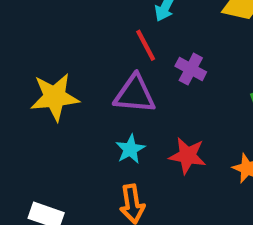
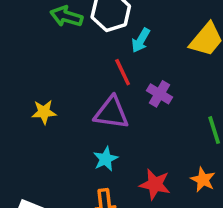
yellow star: (55, 97) -> (44, 112), size x0.6
red star: (187, 156) -> (155, 184), moved

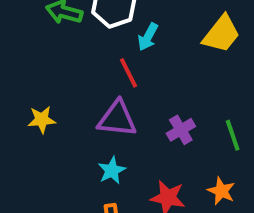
purple cross: (160, 94) -> (181, 130), moved, turned 30

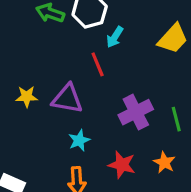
purple triangle: (117, 119) -> (67, 99), moved
purple cross: (181, 130) -> (136, 112), size x1.5

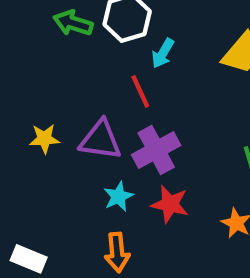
purple cross: (136, 112) -> (156, 150), moved
red star: (122, 165) -> (170, 204), moved

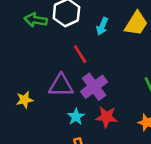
cyan arrow: (163, 53) -> (102, 26), moved
yellow star: (44, 139) -> (25, 100), moved

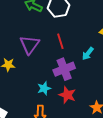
cyan arrow: (102, 26) -> (88, 54), moved
purple triangle: (61, 85) -> (29, 45), moved, turned 50

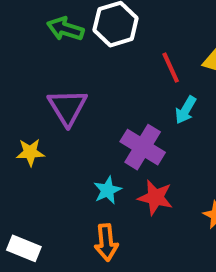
red line: (60, 41) -> (171, 68), moved
purple cross: (64, 69) -> (143, 147), turned -30

